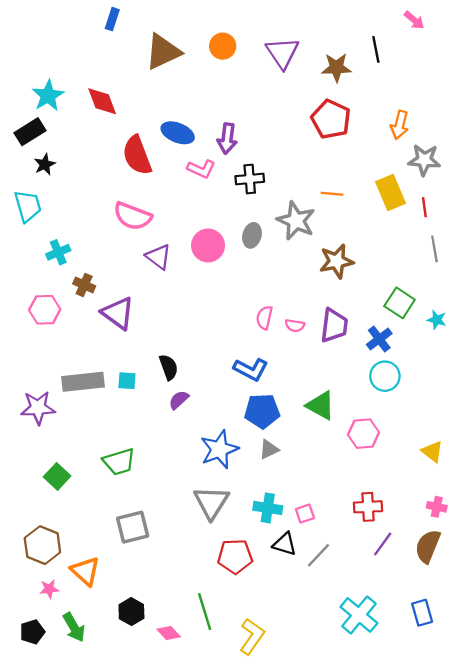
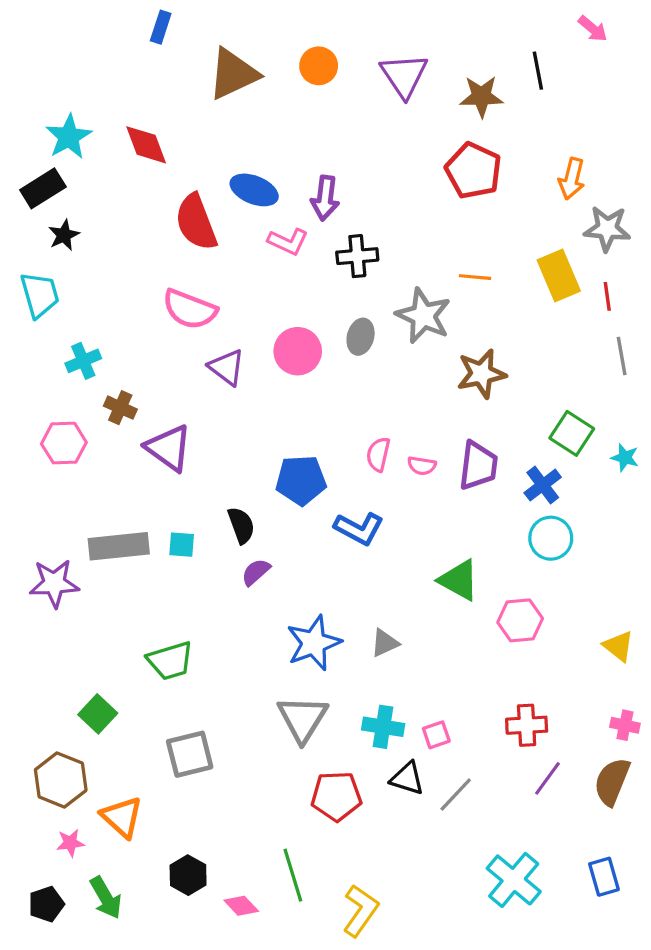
blue pentagon: (262, 411) -> (301, 480), moved
green square: (57, 476) -> (98, 714), moved

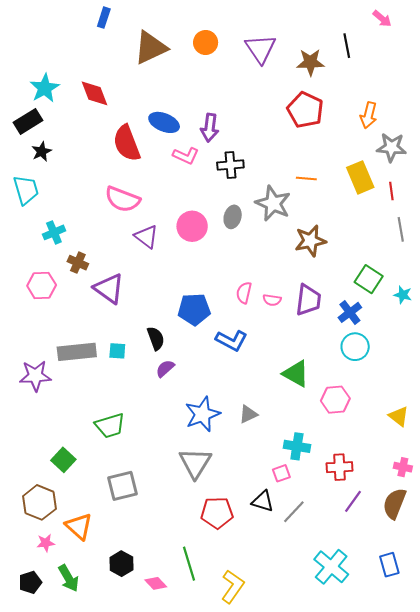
cyan cross: (383, 727) -> (297, 446), moved

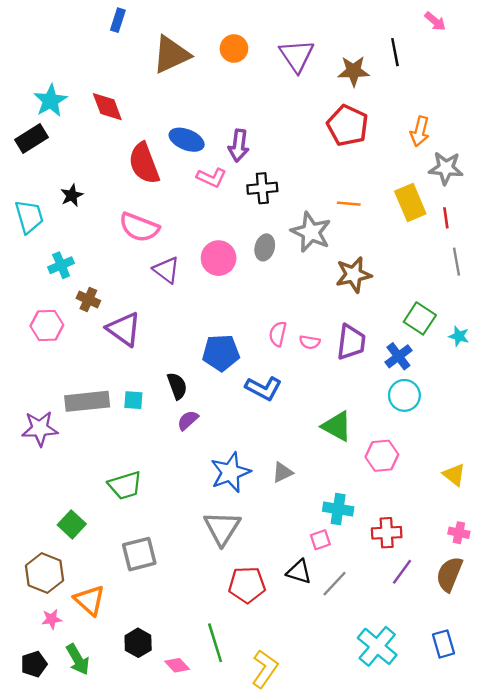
black star: (42, 152) -> (72, 195), moved

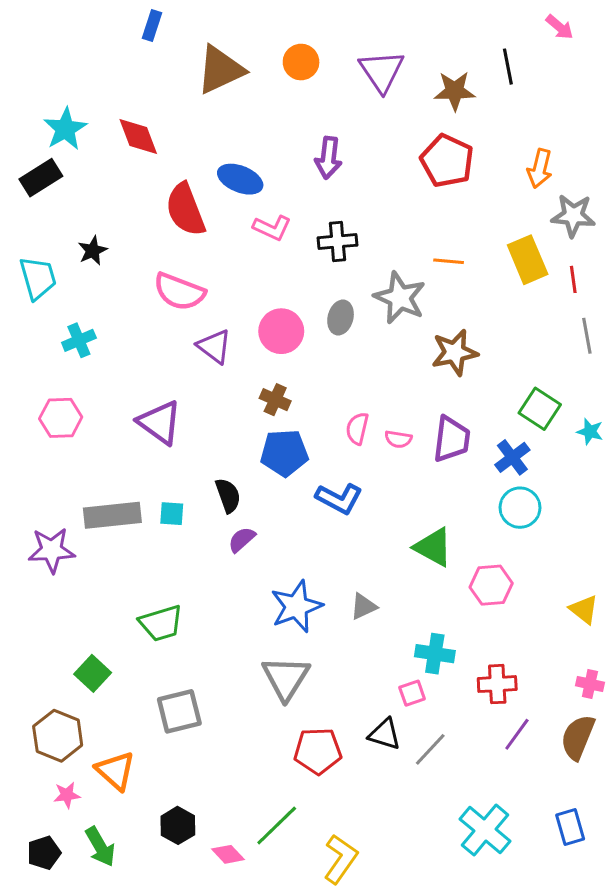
purple arrow: (239, 146) -> (328, 158), moved
brown cross: (88, 300) -> (275, 400), moved
green line: (215, 643) -> (277, 825), turned 63

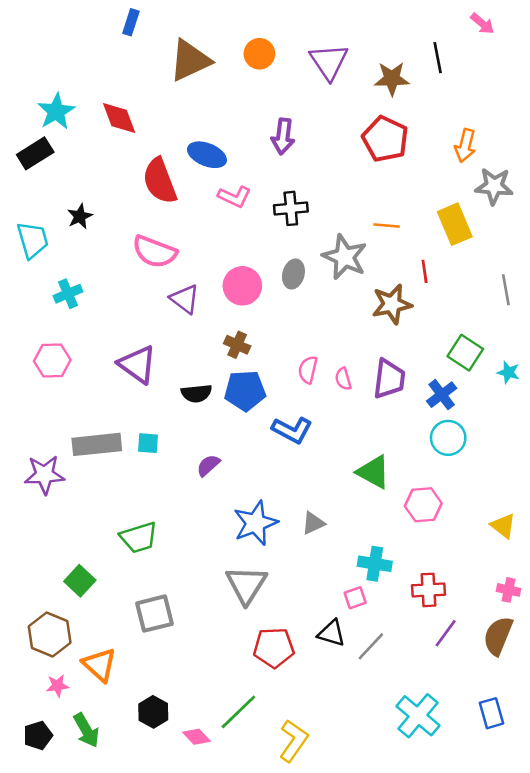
red line: (573, 279) -> (425, 271), moved
pink semicircle: (398, 439) -> (343, 379), turned 65
black semicircle: (228, 495) -> (196, 393), moved, turned 104

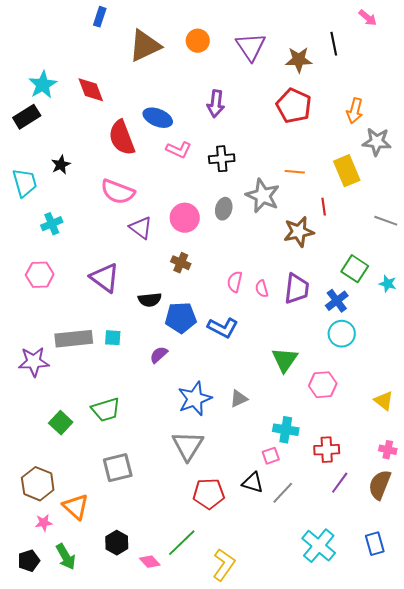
gray line: (506, 290) -> (386, 221), turned -60
blue pentagon: (245, 391) -> (181, 318), moved
green triangle: (373, 472) -> (285, 360), turned 36
green square: (80, 581) -> (61, 423), moved

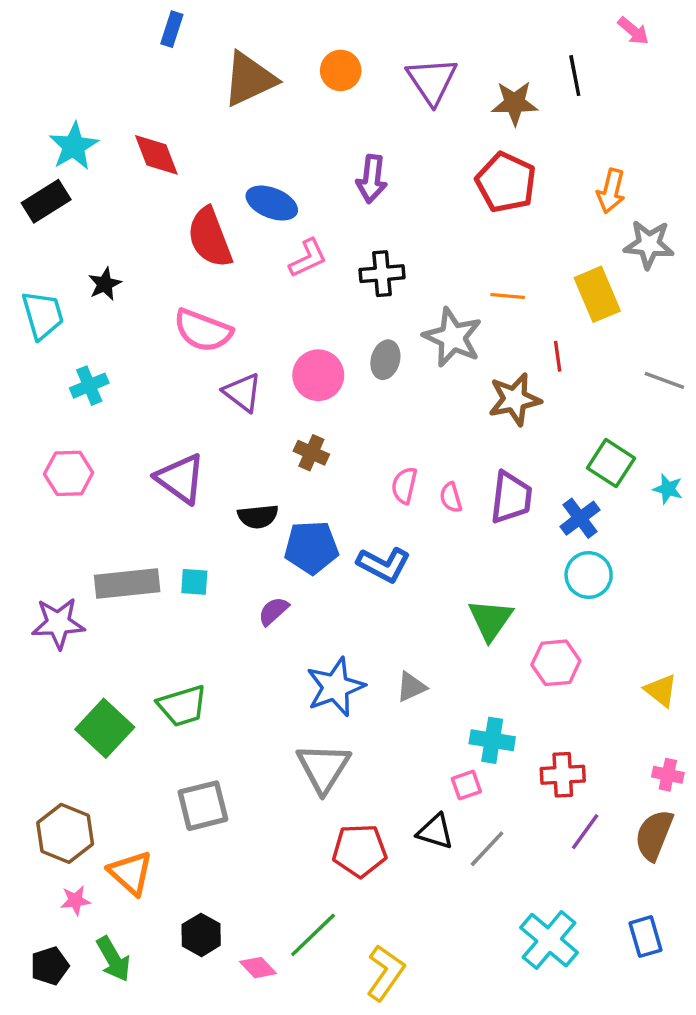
pink L-shape: (179, 150) -> (308, 258), turned -50
green square: (61, 423) -> (105, 728), size x1.4

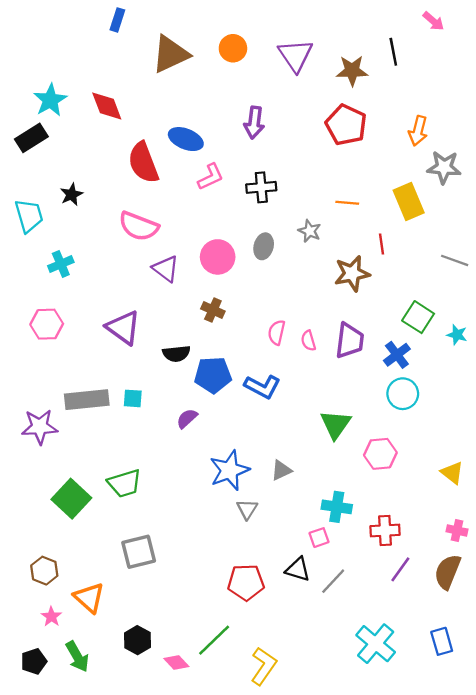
gray star: (453, 337) -> (310, 231), size x0.6
gray triangle: (323, 768) -> (247, 509), moved, size x0.6
brown hexagon: (65, 833) -> (44, 571), size x0.7
pink star: (75, 900) -> (51, 617), turned -30

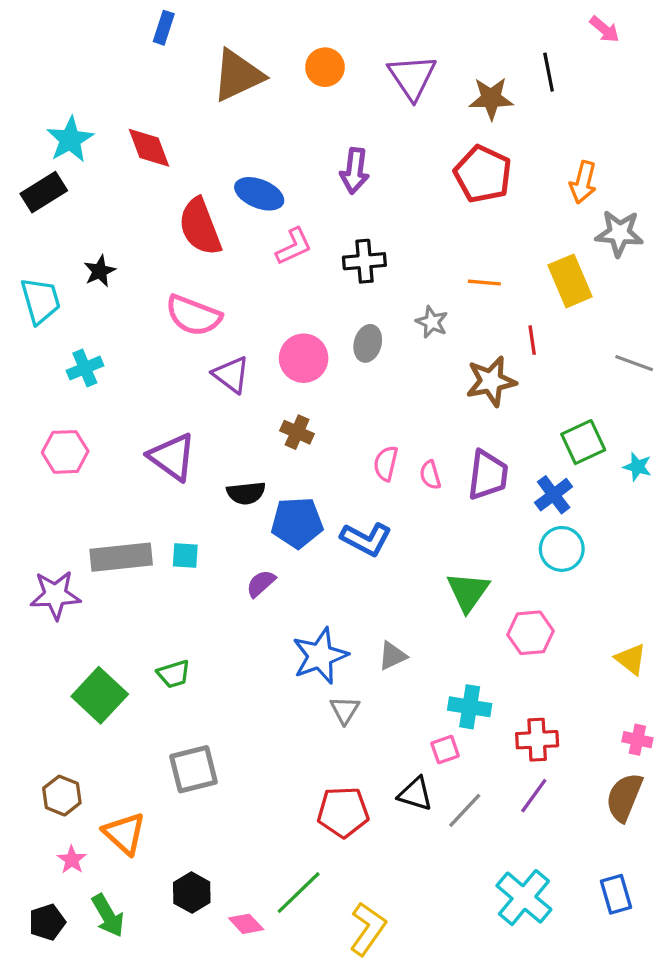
green square: (418, 317) -> (583, 442), turned 32
green trapezoid: (124, 483) -> (174, 674), size x0.7
purple line: (400, 569) -> (534, 796), moved

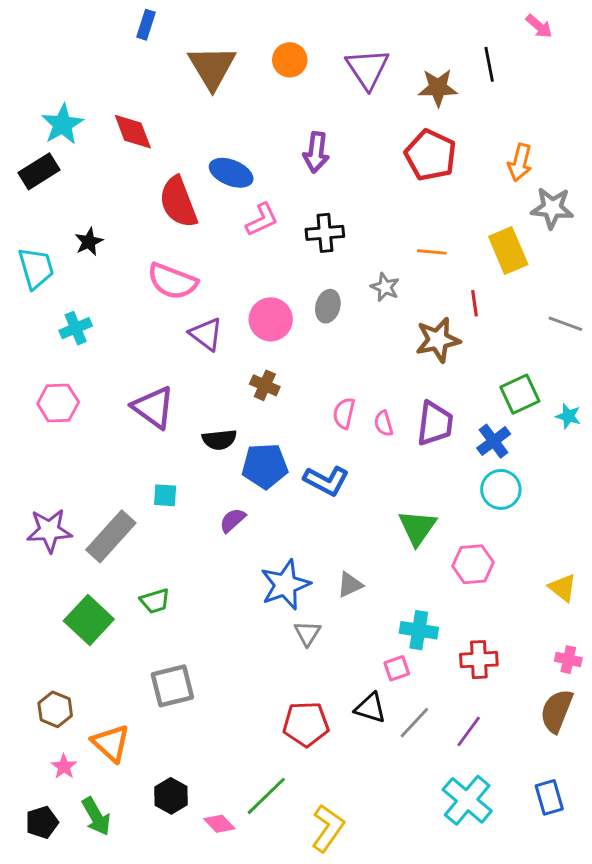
brown triangle: (238, 75) -> (212, 67), turned -36
gray rectangle: (121, 557) -> (111, 536), moved, turned -42
purple line: (534, 796) -> (469, 731), moved

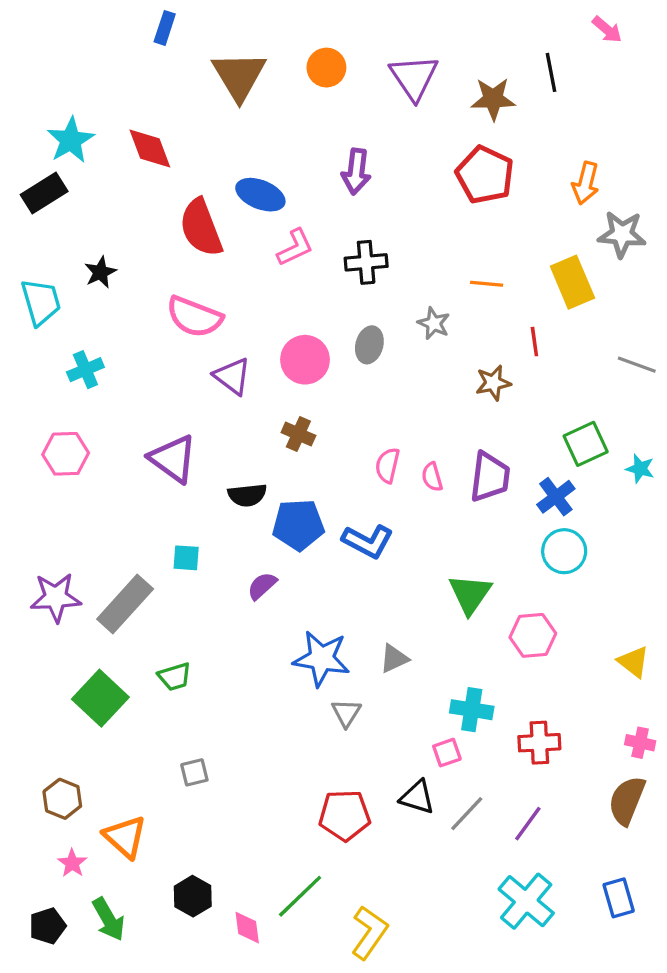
brown star: (438, 340) -> (493, 383), size x0.7
blue star: (285, 585) -> (321, 658), turned 30
gray square: (172, 686) -> (194, 772), size x0.6
pink diamond: (219, 824) -> (247, 928), turned 36

